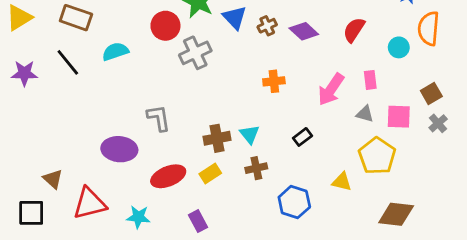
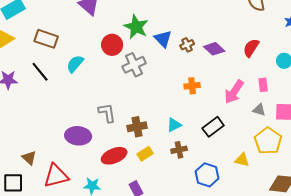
cyan semicircle: (115, 51) -> (75, 64), turned -30
cyan triangle: (250, 134) -> (174, 125), turned 42
black rectangle: (302, 137) -> (213, 127), size x1.5
brown cross: (217, 138) -> (137, 127), moved

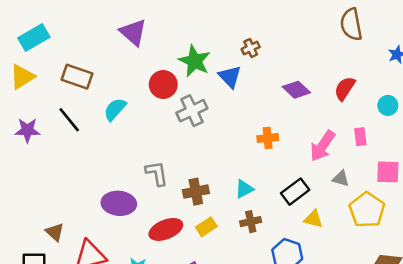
brown cross: (187, 45) -> (251, 48), moved
gray triangle: (259, 110) -> (341, 179), moved
yellow triangle: (242, 160) -> (313, 219), moved

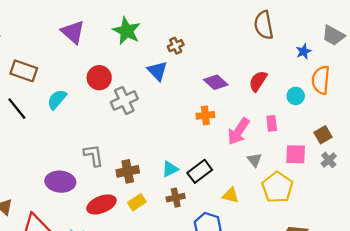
green star: (195, 61) -> (127, 31), moved
orange cross: (268, 138) -> (205, 115), moved
gray triangle: (341, 179) -> (255, 160), turned 35
black rectangle: (295, 192) -> (200, 171), moved

